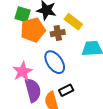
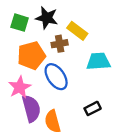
orange pentagon: (33, 30) -> (31, 55), moved
black rectangle: (66, 90) -> (93, 108), moved

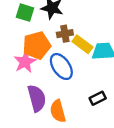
yellow rectangle: (77, 31) -> (82, 44), moved
pink star: (20, 87) -> (25, 62), moved

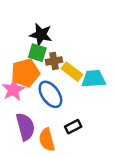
green square: (25, 13) -> (37, 53), moved
black rectangle: (98, 98) -> (73, 127), moved

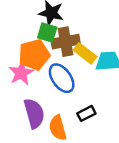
brown cross: (54, 61) -> (66, 42), size x1.5

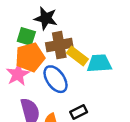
green square: (47, 32) -> (26, 37), moved

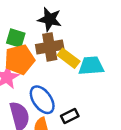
black star: (46, 18) -> (50, 19), moved
blue ellipse: (56, 79) -> (42, 100), moved

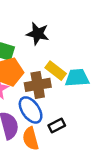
brown cross: (50, 47) -> (38, 85), moved

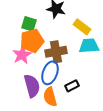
yellow rectangle: (56, 71) -> (82, 27), moved
blue ellipse: (31, 110) -> (50, 73), turned 55

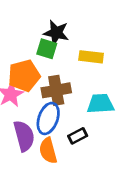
green square: (29, 24) -> (47, 49), moved
yellow rectangle: (82, 27) -> (91, 57), turned -30
cyan trapezoid: (89, 46) -> (100, 104), moved

